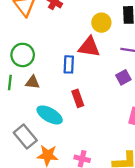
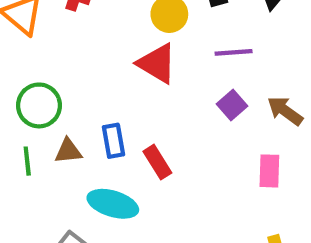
red triangle: (89, 47) -> (157, 63), turned 35
blue rectangle: (69, 64) -> (113, 141), moved

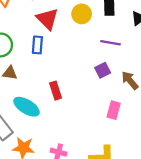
red triangle: (157, 63) -> (47, 19), moved
blue rectangle: (113, 141) -> (37, 45), moved

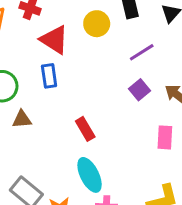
purple line: (110, 43) -> (142, 52), turned -30
cyan ellipse: (27, 107) -> (90, 175), moved, turned 45

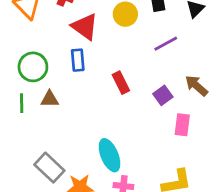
purple square: (140, 90) -> (163, 95), moved
red rectangle: (85, 129) -> (121, 83), moved

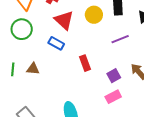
blue rectangle: (78, 60) -> (56, 43), turned -63
green circle: (33, 67) -> (22, 29), moved
pink rectangle: (182, 125) -> (113, 97), moved, turned 49

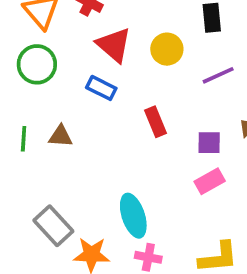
yellow circle: (94, 15) -> (167, 49), moved
purple square: (114, 76) -> (209, 143), turned 32

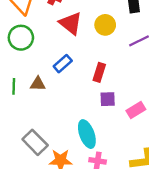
blue rectangle: (101, 88) -> (63, 64), moved, turned -66
red rectangle: (156, 122) -> (99, 72), turned 42
purple square: (209, 143) -> (108, 99), moved

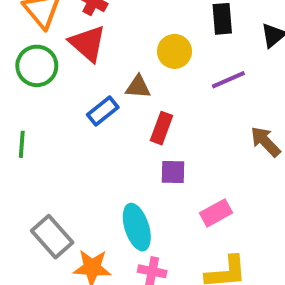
red triangle: (71, 23) -> (88, 43), moved
brown triangle: (38, 84) -> (138, 87), moved
pink rectangle: (136, 110) -> (216, 213), moved

